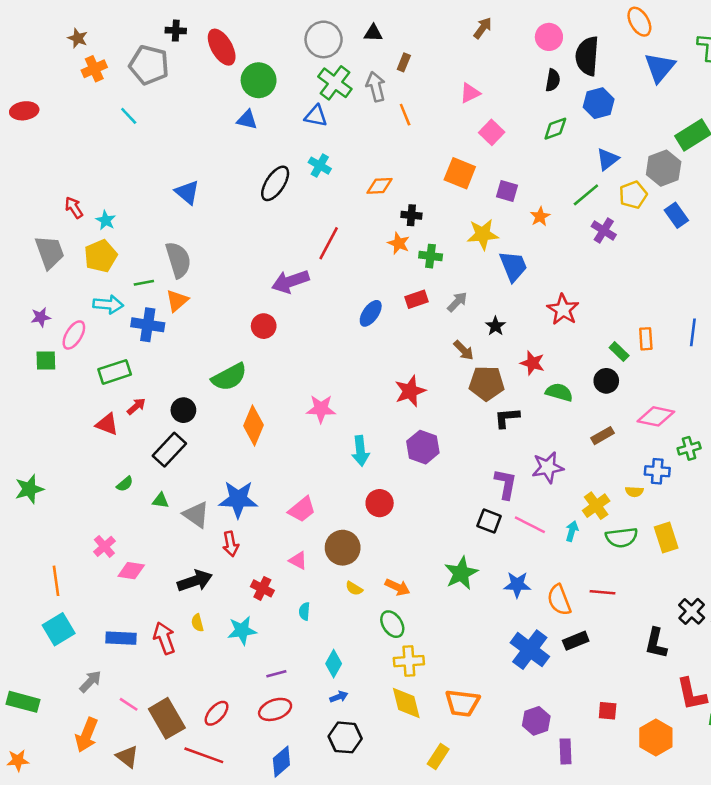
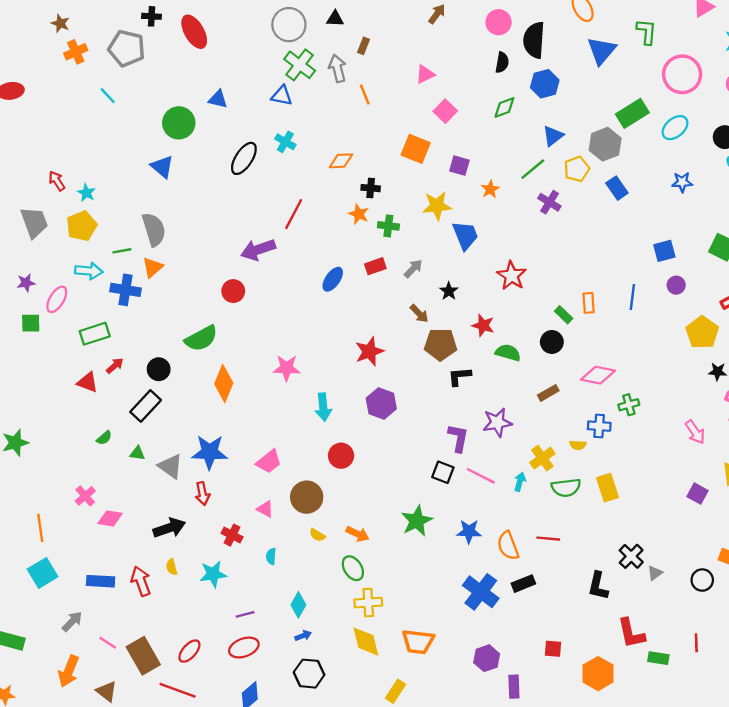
green circle: (259, 80) -> (179, 123), moved

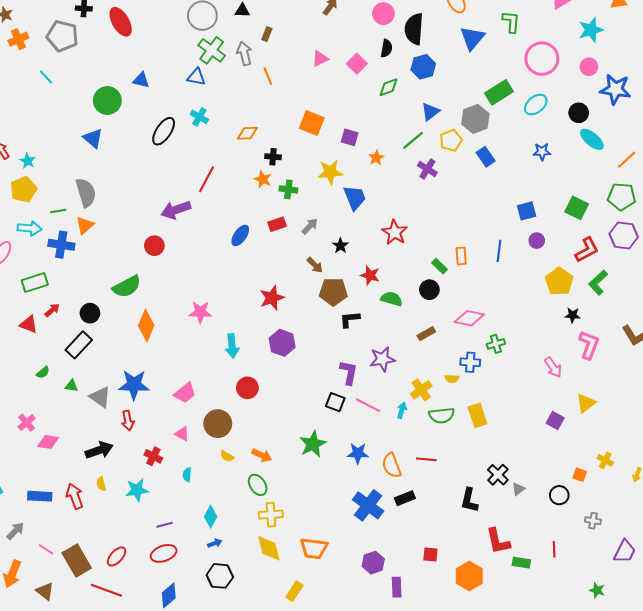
pink square: (445, 111) -> (357, 64), moved

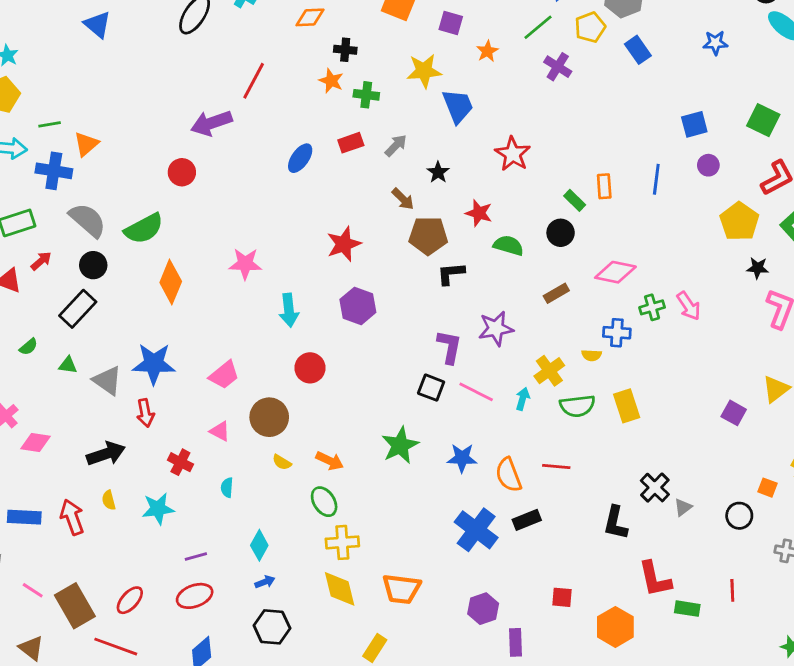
gray semicircle: (86, 193) -> (88, 220), moved, turned -32
pink arrow: (553, 367) -> (689, 306), moved

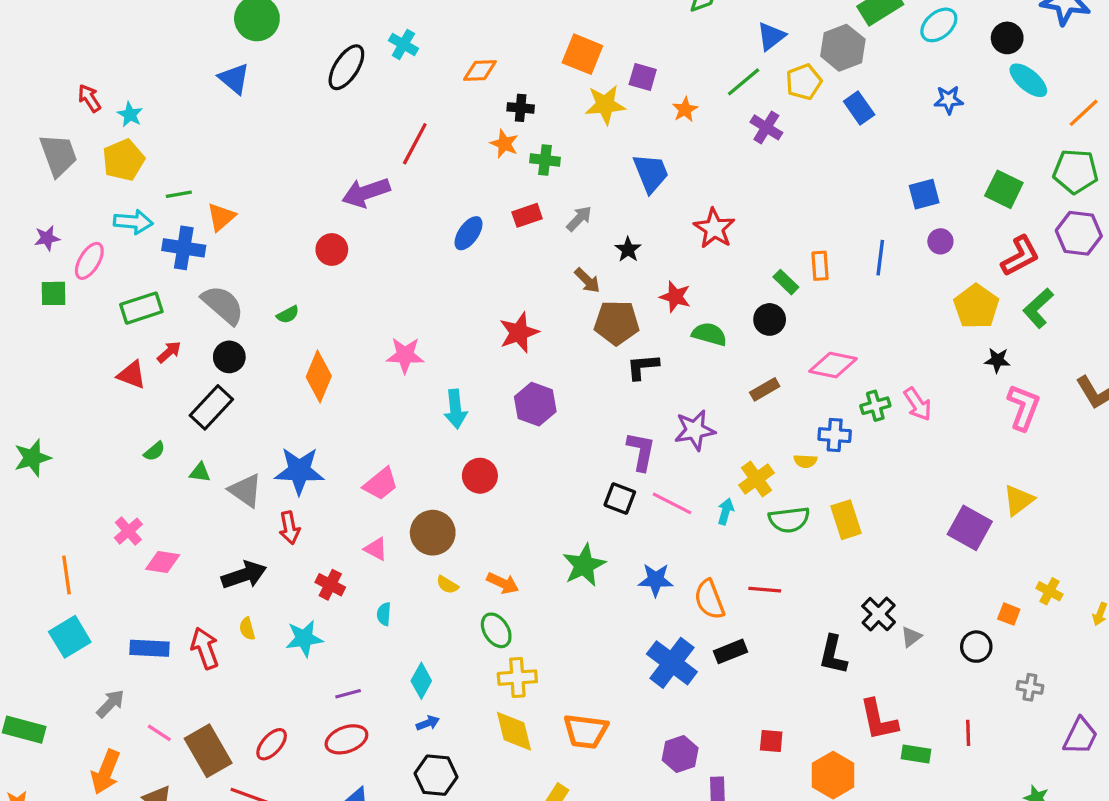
yellow star: (424, 71) -> (605, 105), moved
green semicircle: (144, 229) -> (288, 315), size x0.5
purple square: (734, 413) -> (970, 528), size x1.5

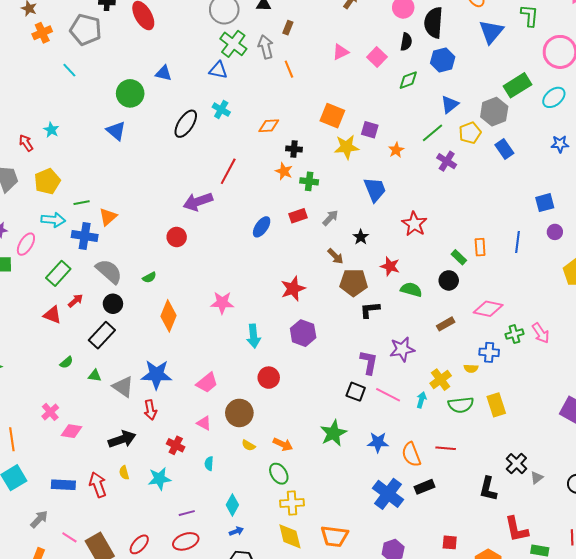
cyan star: (130, 114) -> (51, 130), moved
green rectangle: (141, 308) -> (58, 273), turned -30

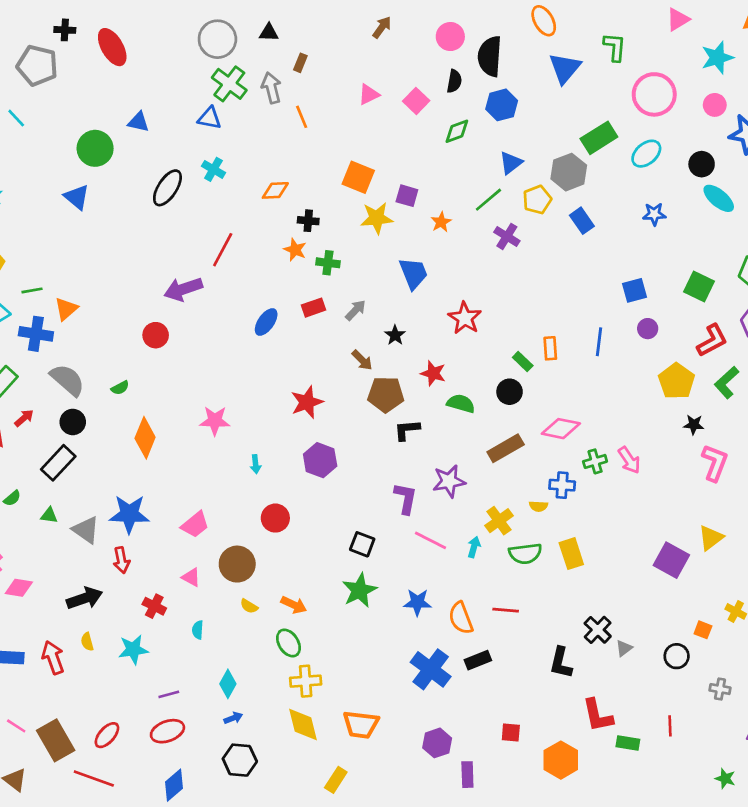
brown rectangle: (446, 324) -> (506, 448), size x1.5
cyan arrow: (254, 336) -> (256, 464), size x0.6
black square: (356, 392) -> (362, 544), moved

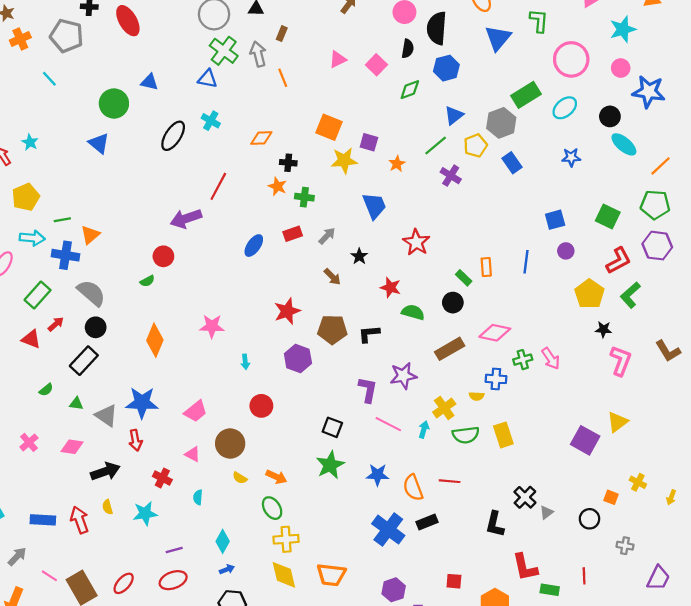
green semicircle: (120, 388) -> (147, 281), moved
brown pentagon: (386, 394) -> (332, 329), moved
pink diamond: (19, 588) -> (72, 447), moved

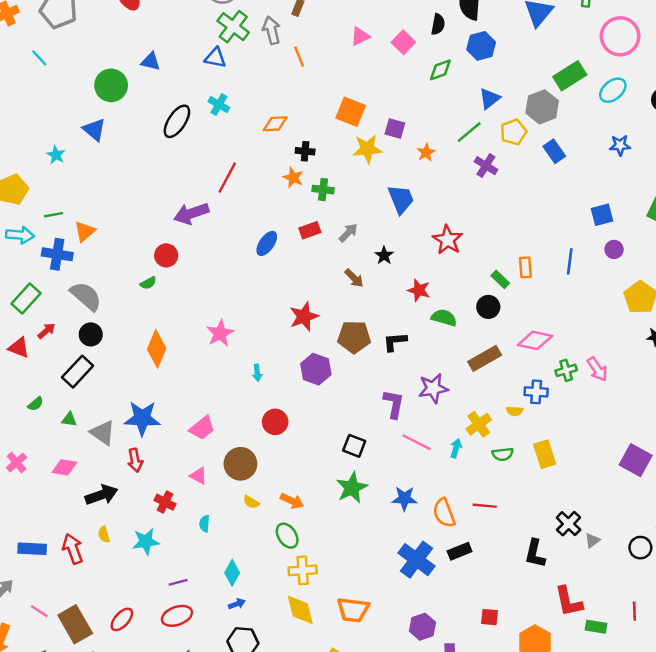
cyan star: (30, 142) -> (56, 155), moved
pink star: (212, 326) -> (220, 333), turned -30
green semicircle: (466, 435) -> (503, 454), size x0.7

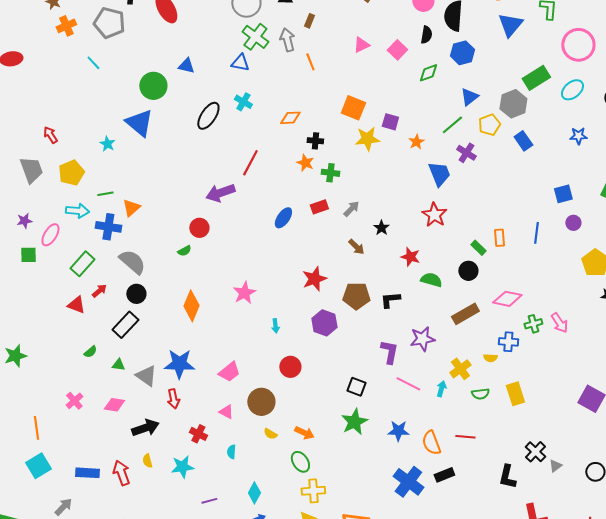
blue triangle: (94, 130) -> (139, 123), size x1.4
blue trapezoid: (401, 199) -> (439, 174), moved

